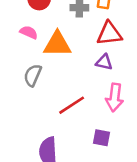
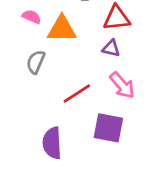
pink arrow: (115, 97) -> (122, 85), turned -48
purple square: (102, 138) -> (108, 128), size x1.6

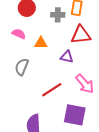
orange triangle: (62, 29) -> (41, 43), size x0.6
purple triangle: (111, 48) -> (67, 57), moved

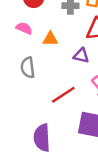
gray semicircle: (22, 67) -> (28, 67), turned -30

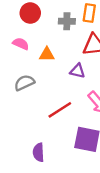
gray semicircle: (28, 67) -> (24, 83), turned 72
purple semicircle: (42, 138) -> (38, 152), size x0.7

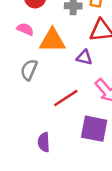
orange triangle: (47, 54) -> (52, 40), size x1.6
gray semicircle: (24, 83) -> (29, 70), turned -42

